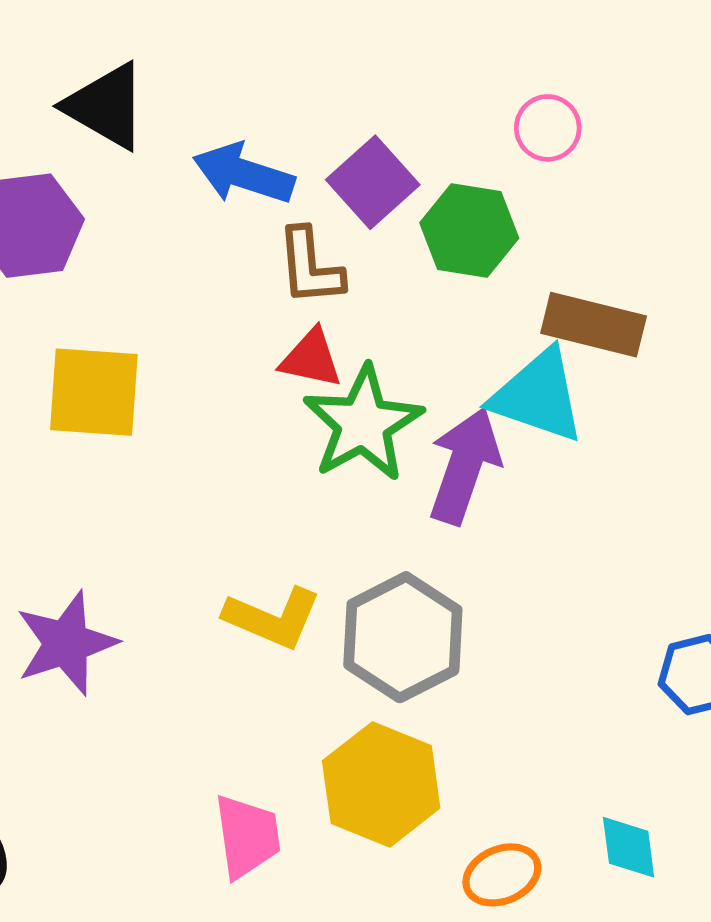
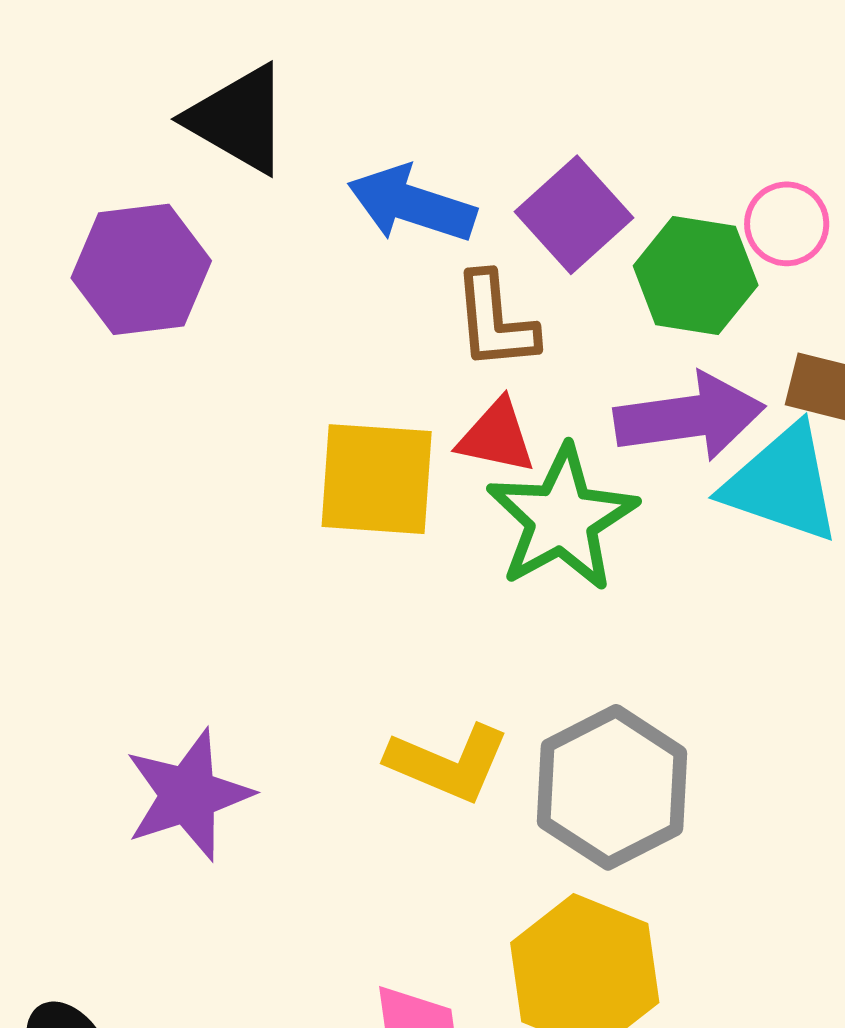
pink circle: (548, 128) -> (787, 224), moved
yellow square: (94, 392) -> (377, 479), moved
purple arrow: (464, 466) -> (689, 417), moved, turned 63

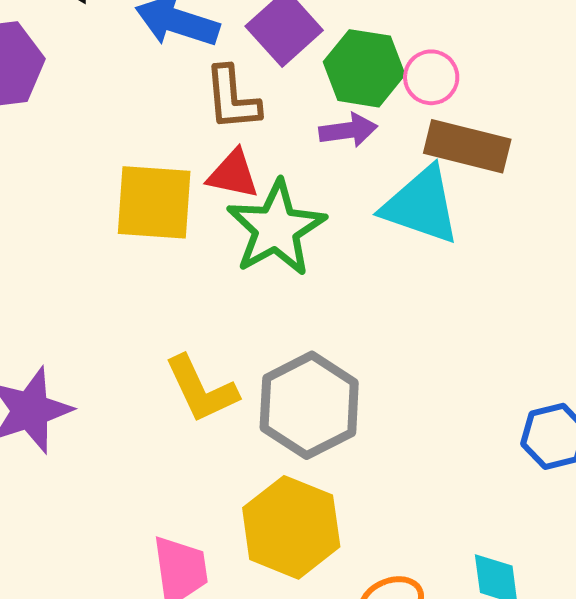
pink circle: (787, 224) -> (431, 77), moved
purple arrow: (689, 417) -> (348, 130), moved, size x0.6
yellow L-shape: (448, 763) -> (201, 389), turned 42

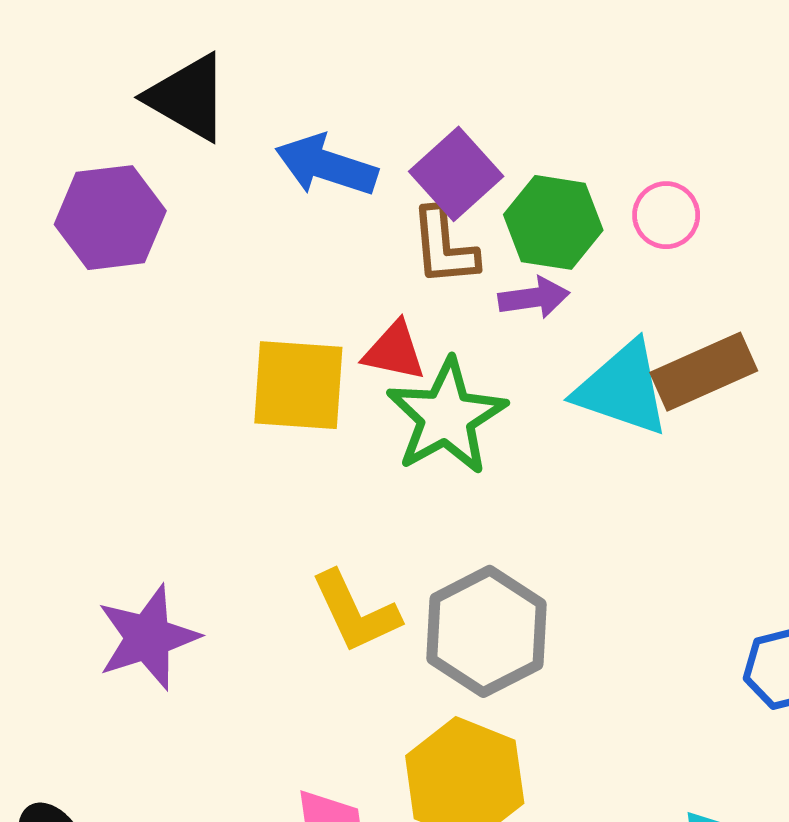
pink circle: (431, 77) -> (666, 215), moved
brown L-shape: (232, 98) -> (444, 247), moved
brown rectangle: (467, 146) -> (704, 372), moved, turned -38

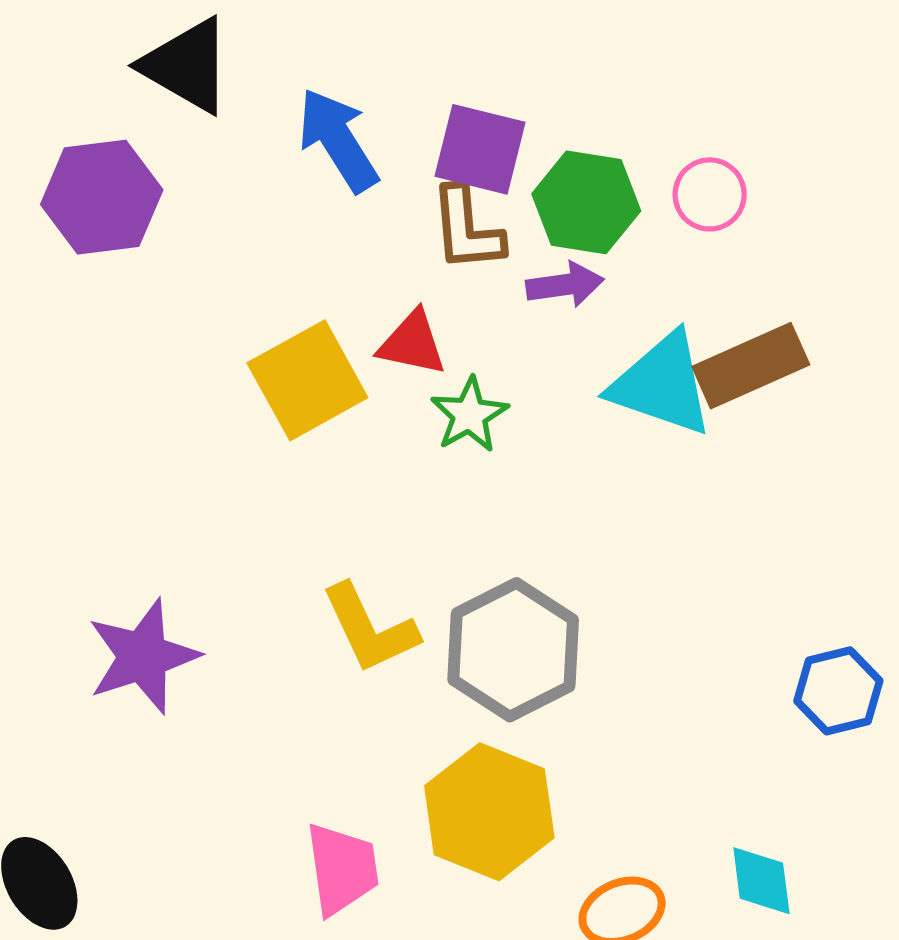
blue arrow: (326, 165) -> (338, 140), turned 40
purple square: (456, 174) -> (480, 149), turned -34
yellow square: (298, 385) -> (307, 380), turned -33
green star: (446, 417) -> (469, 415), size x0.6

